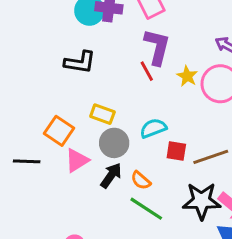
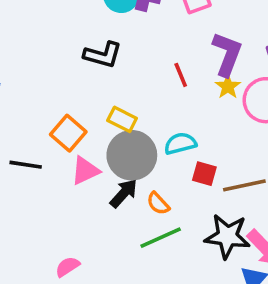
purple L-shape: (157, 47) -> (227, 54), moved
gray circle: (114, 143) -> (132, 155), size x1.4
green line: (146, 209) -> (161, 238), turned -64

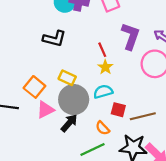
yellow star: (228, 87) -> (105, 67), moved
orange semicircle: (158, 203) -> (103, 128), moved

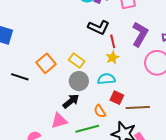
black L-shape: (54, 39) -> (99, 27), moved
gray circle: (74, 100) -> (79, 81), size x0.7
pink triangle: (45, 110) -> (59, 121), moved

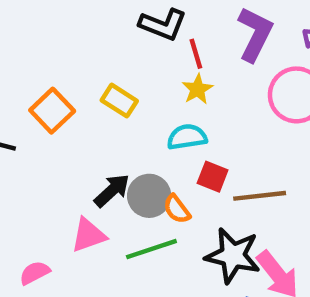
gray circle: (79, 81) -> (149, 196), moved

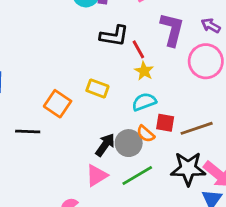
orange semicircle: (177, 209) -> (146, 134), moved

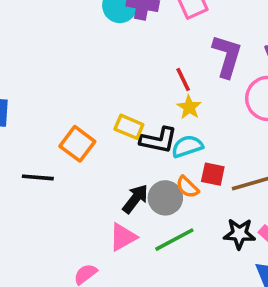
black L-shape: (114, 36) -> (158, 140), moved
black star: (188, 169) -> (239, 234), size x0.7

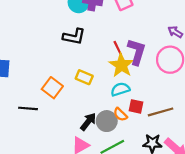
purple L-shape: (227, 56) -> (137, 52), moved
yellow star: (189, 107) -> (121, 65), size x1.6
black L-shape: (158, 140) -> (74, 37), moved

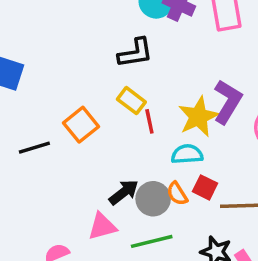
black L-shape: (74, 37) -> (135, 53), turned -35
red line: (118, 48) -> (149, 121), moved
yellow rectangle: (84, 77) -> (131, 101), moved
black line: (28, 108) -> (34, 148), turned -36

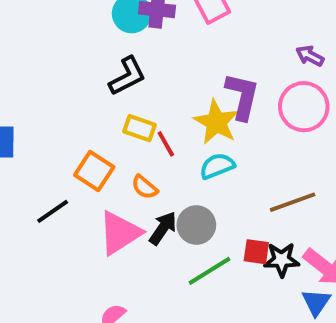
red square: (205, 187) -> (256, 252), moved
orange semicircle: (177, 194) -> (145, 187), moved
pink triangle: (102, 226) -> (120, 233), moved, size x1.4

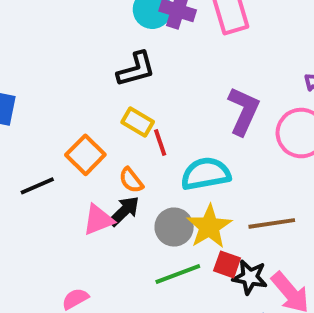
yellow star: (216, 122) -> (209, 227), moved
cyan semicircle: (217, 166) -> (206, 174), size x1.4
black arrow: (163, 228) -> (124, 211), moved
pink triangle: (120, 233) -> (98, 220), size x0.7

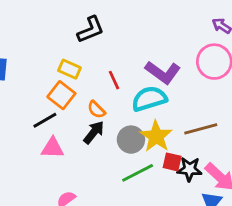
purple L-shape: (244, 111) -> (163, 72), moved, turned 108
yellow rectangle: (138, 122) -> (69, 69), moved
black line: (37, 186) -> (45, 120), moved
pink triangle: (98, 220) -> (53, 148), moved, turned 30

